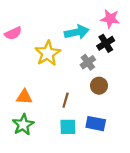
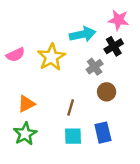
pink semicircle: (13, 33) -> (15, 55), moved
orange triangle: (24, 97) -> (26, 104), turned -30
blue rectangle: (96, 124) -> (103, 133), turned 66

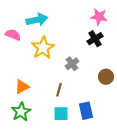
cyan arrow: (83, 34) -> (37, 20), moved
pink semicircle: (15, 55) -> (13, 35), moved, turned -133
gray cross: (95, 67) -> (72, 64), moved
brown circle: (107, 92) -> (106, 77), moved

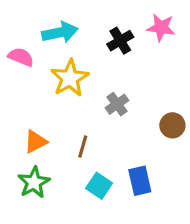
black cross: (95, 39) -> (120, 41), moved
brown line: (59, 90) -> (83, 147), moved
cyan square: (61, 114) -> (99, 186), turned 35

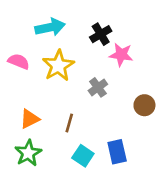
pink star: (161, 28) -> (121, 55), moved
pink semicircle: (21, 57) -> (19, 61), moved

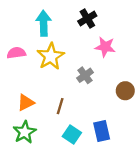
cyan arrow: (50, 27) -> (44, 23), turned -80
black cross: (101, 34) -> (87, 18), moved
pink semicircle: (19, 61) -> (16, 53), turned -30

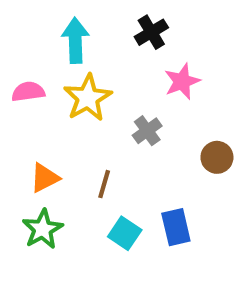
pink star: (105, 47) -> (182, 81), turned -30

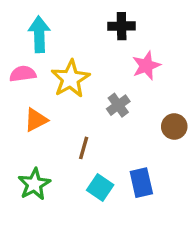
black cross: (151, 32) -> (122, 26), turned 30
cyan arrow: (75, 40) -> (39, 34), moved
orange triangle: (45, 178) -> (36, 120), moved

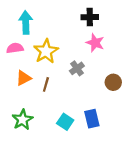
black cross: (122, 26) -> (90, 17), moved
pink star: (146, 66) -> (95, 43), turned -30
brown line: (84, 148) -> (46, 84), moved

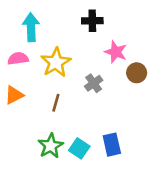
black cross: (90, 17) -> (92, 21), moved
orange triangle: (23, 78) -> (14, 95), moved
brown circle: (113, 82) -> (137, 73), moved
green star: (22, 120) -> (51, 146), moved

